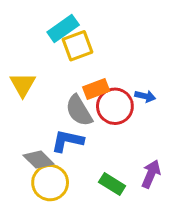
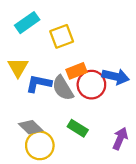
cyan rectangle: (63, 28) -> (27, 23), moved
blue arrow: (145, 96) -> (116, 77), size x1.6
blue L-shape: (67, 141) -> (39, 83), moved
green rectangle: (112, 184) -> (78, 128), moved

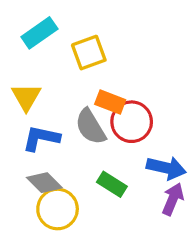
orange rectangle: (77, 71) -> (110, 102), turned 42
blue arrow: (116, 77) -> (166, 168), moved
blue L-shape: (39, 83) -> (41, 138), moved

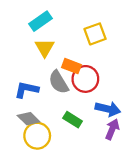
cyan rectangle: (39, 33) -> (40, 21), moved
yellow square: (89, 53) -> (95, 34), moved
yellow triangle: (26, 97) -> (45, 48), moved

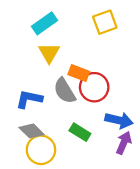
yellow square: (95, 34) -> (105, 22), moved

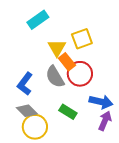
yellow square: (105, 22) -> (82, 39), moved
yellow triangle: (49, 53) -> (57, 48), moved
orange rectangle: (79, 73) -> (67, 62), turned 30
blue L-shape: (29, 99) -> (25, 84), turned -65

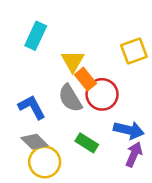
cyan rectangle: (38, 20) -> (36, 36), moved, turned -30
yellow square: (82, 39) -> (134, 51), moved
blue L-shape: (25, 84) -> (32, 107), turned 115

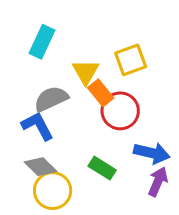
yellow square: (134, 51) -> (131, 60), moved
gray semicircle: (70, 98) -> (51, 99), moved, turned 96

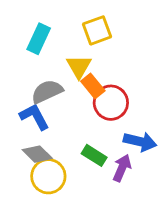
yellow square: (131, 60) -> (97, 30), moved
purple arrow: (158, 182) -> (122, 168), moved

